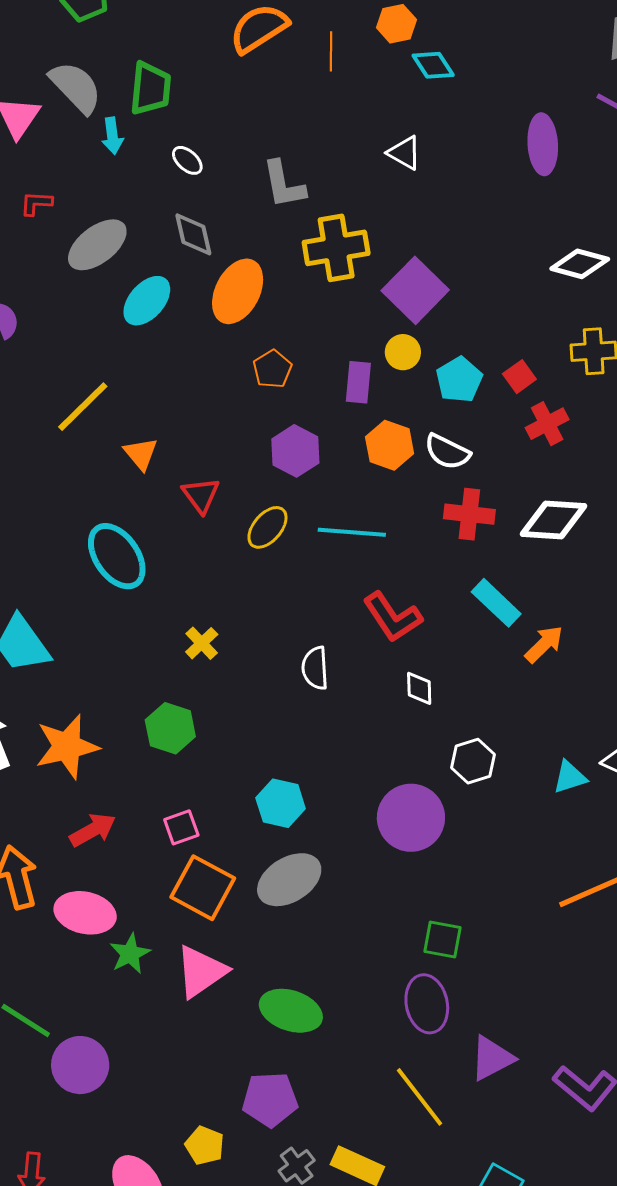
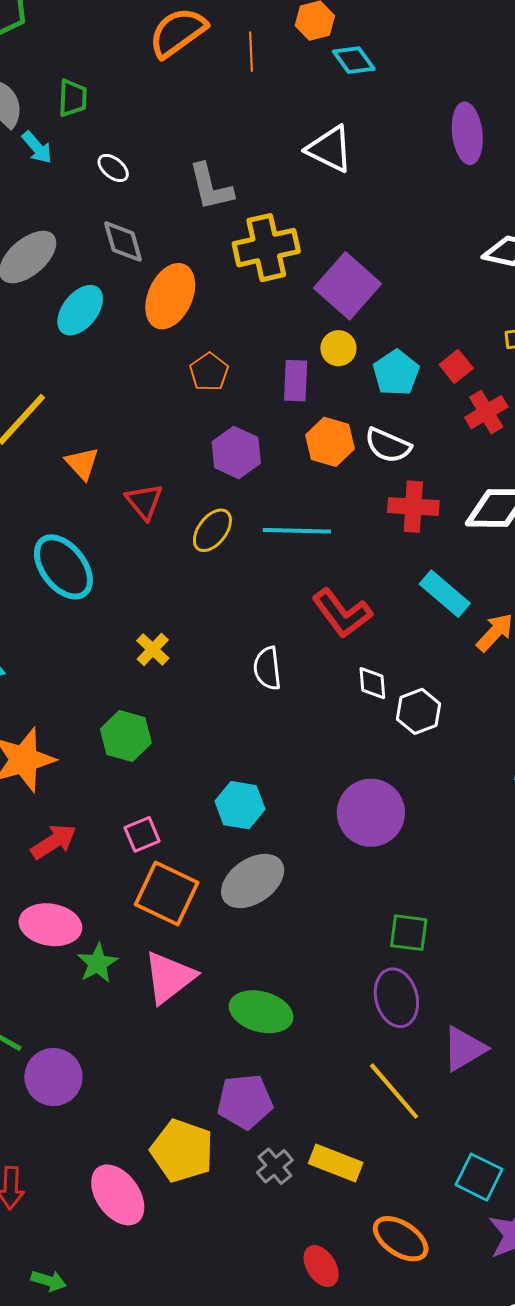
green trapezoid: (151, 88) -> (73, 98), size x0.7
cyan arrow: (112, 136) -> (37, 147), turned -30
white triangle: (404, 153) -> (330, 149), size x1.4
white hexagon: (473, 761) -> (419, 711), moved
yellow pentagon: (205, 1145) -> (182, 1151), size x1.6

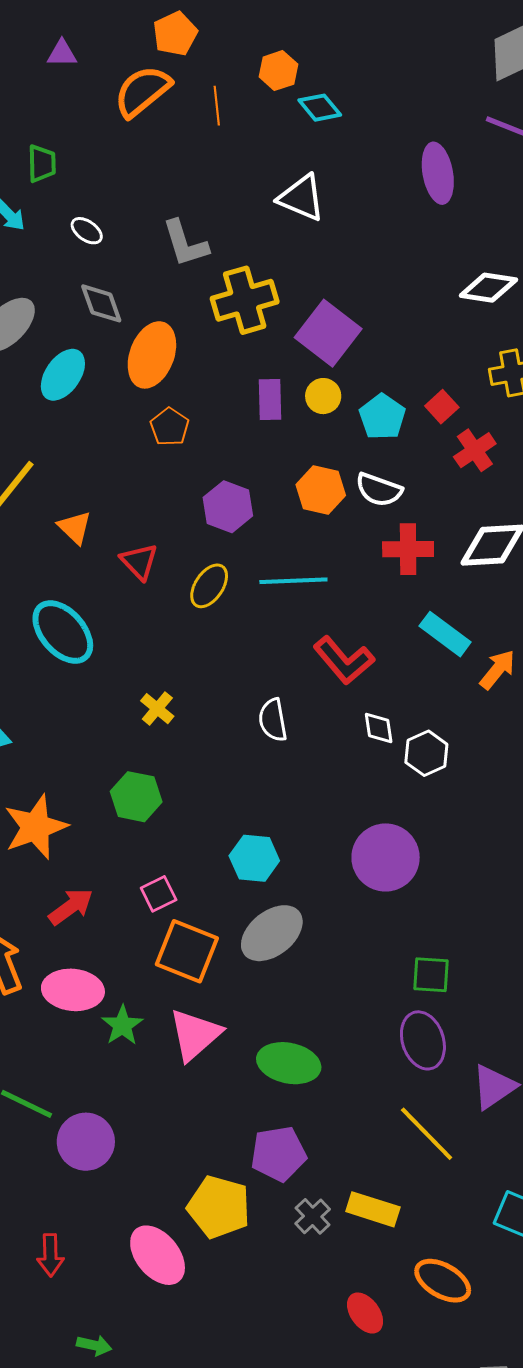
orange pentagon: (209, 372) -> (170, 427), moved
purple rectangle: (296, 381) -> (270, 400), moved

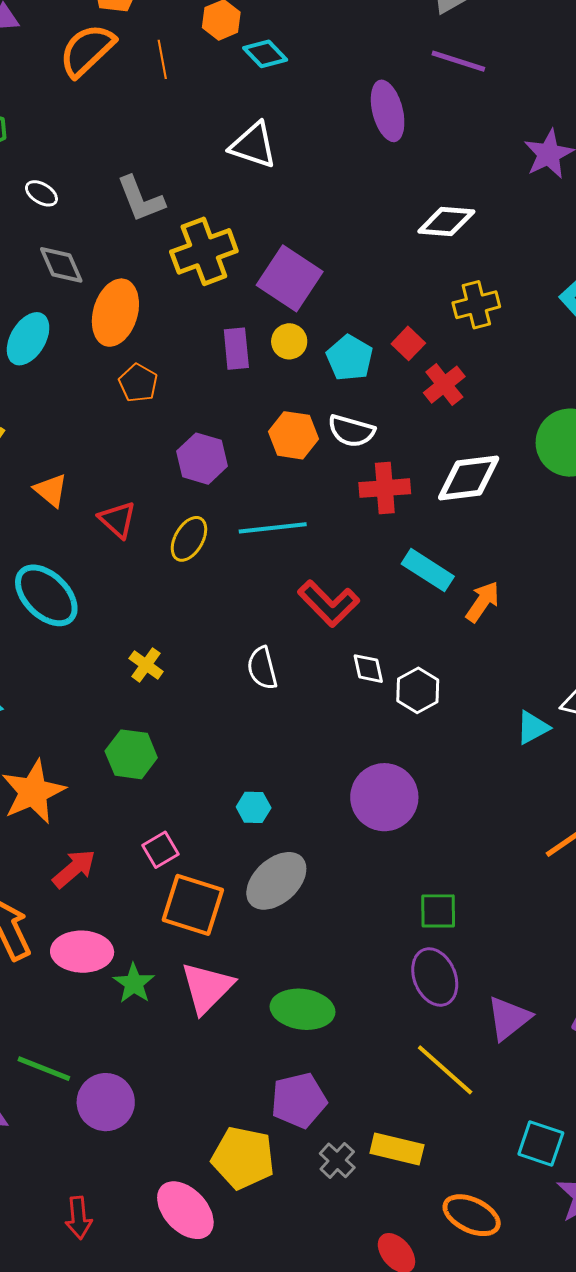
cyan hexagon: (254, 858) -> (254, 807), size x0.7

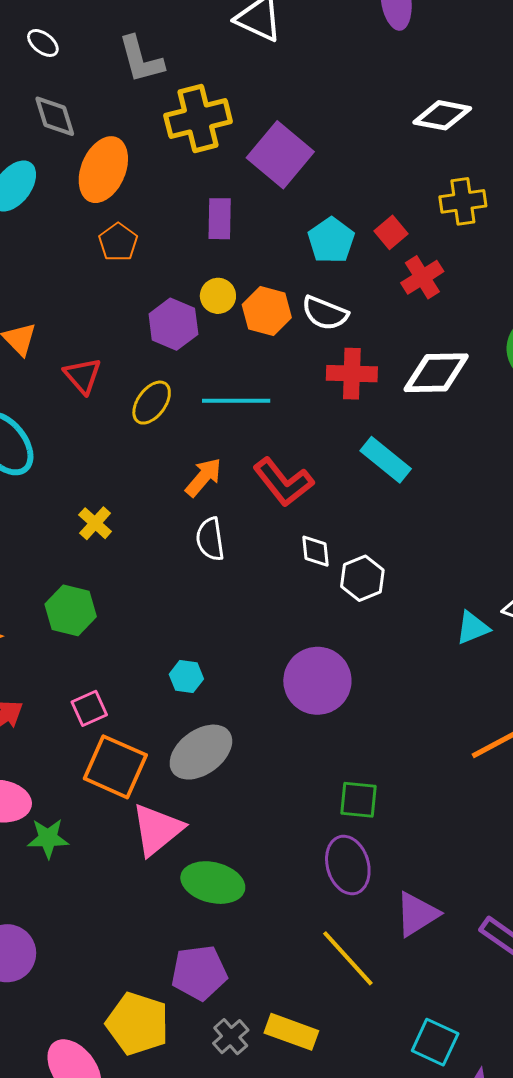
yellow circle: (289, 341) -> (218, 296), moved
orange arrow: (483, 602) -> (203, 477), moved
green star: (134, 983) -> (48, 838), turned 30
pink triangle: (207, 988) -> (157, 830), moved

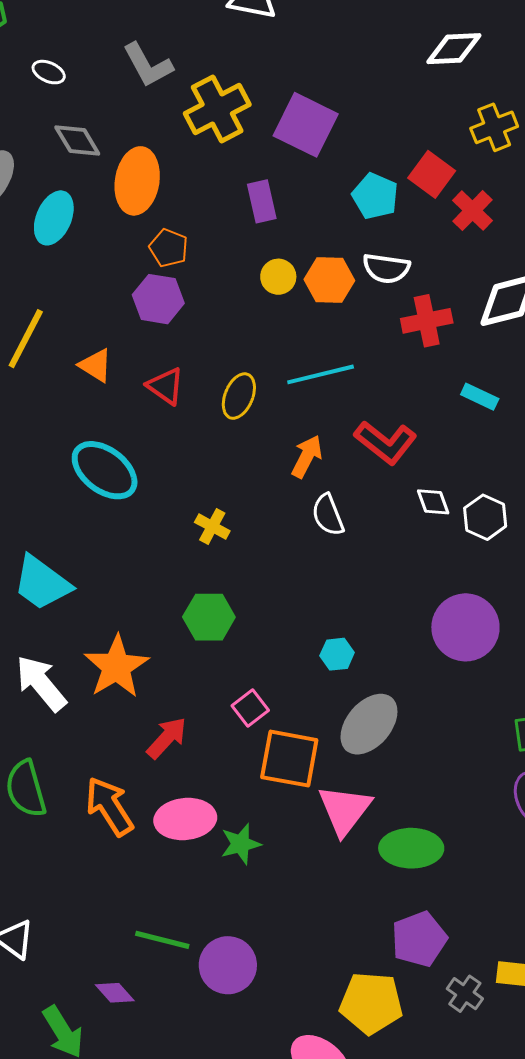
red square: (391, 232) -> (432, 174), size x1.4
purple hexagon: (173, 324) -> (158, 299), moved
cyan rectangle: (386, 460) -> (480, 397), size x0.7

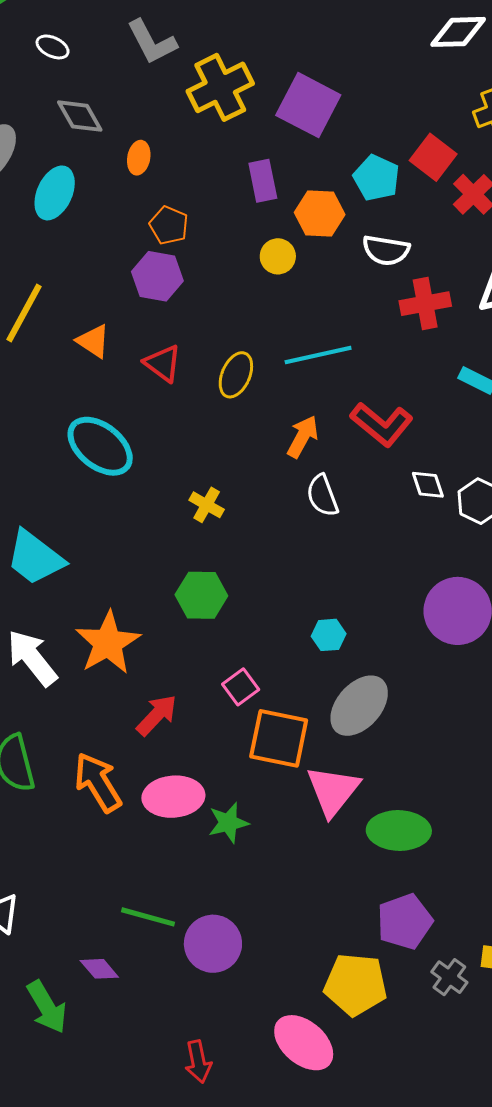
orange ellipse: (137, 181) -> (139, 158), size x0.5
orange hexagon: (329, 280) -> (320, 214), moved

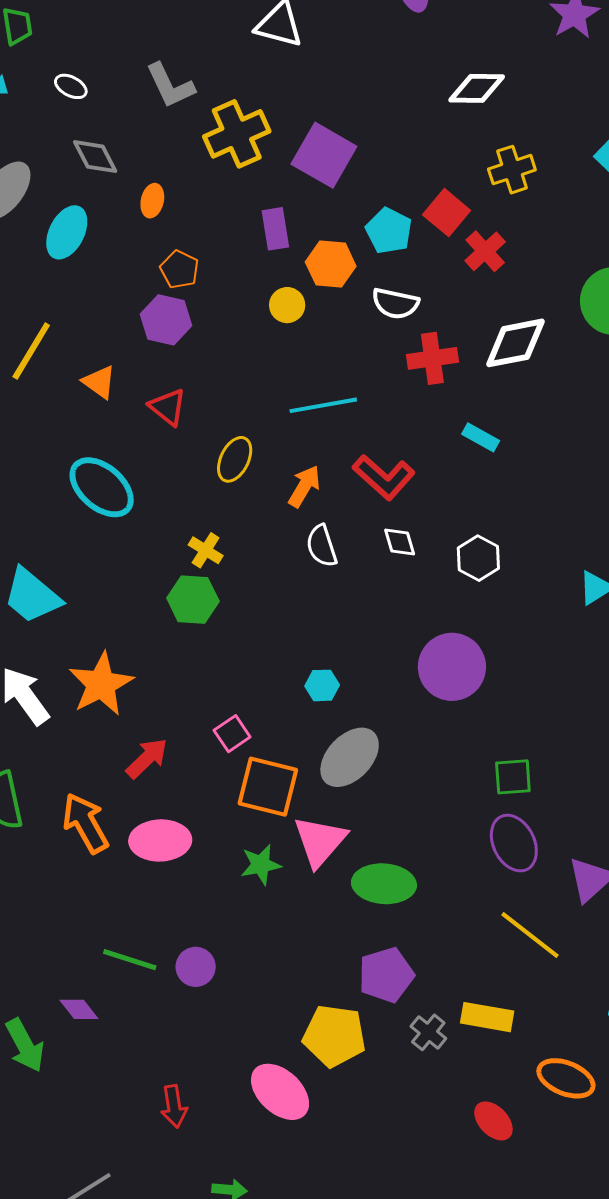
yellow ellipse: (236, 375) -> (235, 459), moved
white diamond: (428, 485) -> (400, 542), moved
green hexagon: (201, 595) -> (193, 600), moved
green star: (228, 823) -> (261, 865), moved
purple circle: (213, 944) -> (196, 967), moved, size x0.7

